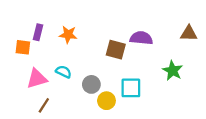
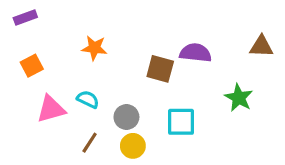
purple rectangle: (38, 32) -> (25, 17), moved, turned 56
orange square: (23, 47) -> (32, 66), turned -35
yellow circle: (106, 101) -> (133, 146), moved
brown line: (44, 105) -> (90, 143), moved

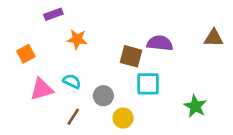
purple rectangle: (25, 17) -> (53, 14), moved
green star: (239, 98) -> (195, 106), moved
cyan square: (181, 122) -> (148, 84), moved
yellow circle: (133, 146) -> (123, 118), moved

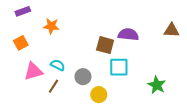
purple rectangle: (53, 14) -> (23, 11), moved
orange star: (77, 39) -> (51, 26), moved
brown line: (73, 117) -> (53, 86), moved

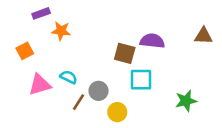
purple rectangle: (23, 11) -> (41, 13), moved
green star: (157, 85) -> (186, 101), turned 30
brown line: (53, 86) -> (79, 102), moved

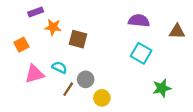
purple semicircle: (152, 41) -> (139, 21), moved
brown square: (125, 53) -> (78, 39), moved
cyan square: (141, 80) -> (141, 53), moved, turned 30

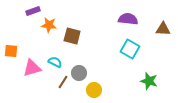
orange square: (21, 45) -> (11, 51), moved, turned 32
green star: (162, 88) -> (149, 81), turned 30

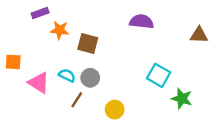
purple semicircle: (128, 19) -> (142, 22), moved
cyan square: (130, 49) -> (159, 75), moved
pink triangle: (32, 68) -> (39, 83), turned 48
gray circle: (79, 73) -> (90, 78), moved

